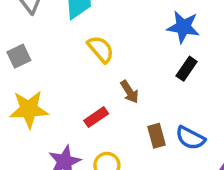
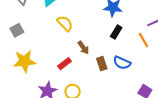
brown rectangle: (156, 136) -> (102, 64), moved
blue semicircle: (190, 138) -> (122, 63), moved

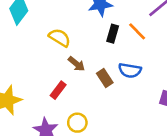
yellow semicircle: (65, 23) -> (60, 38), moved
orange line: (144, 40) -> (137, 31), moved

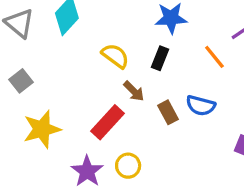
black rectangle: (113, 34) -> (160, 58), moved
red rectangle: (58, 90) -> (107, 122), size x1.5

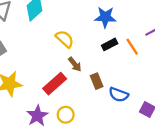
black rectangle: (160, 58) -> (110, 44), moved, turned 35
blue semicircle: (201, 106) -> (119, 95), moved

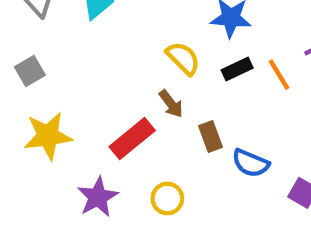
yellow semicircle: (65, 39) -> (183, 58), moved
yellow circle: (66, 115) -> (167, 199), moved

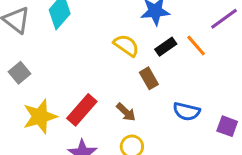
brown arrow: (171, 104) -> (126, 112), moved
brown rectangle: (210, 137) -> (149, 78), moved
red rectangle: (132, 139) -> (82, 110), moved

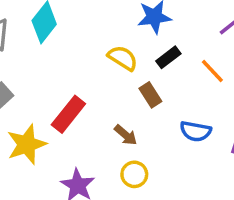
orange line: (196, 45) -> (212, 71), moved
red rectangle: (82, 110) -> (68, 114), moved

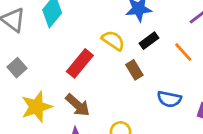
red rectangle: (68, 114) -> (80, 63), moved
brown arrow: (126, 135) -> (78, 105), moved, size x1.4

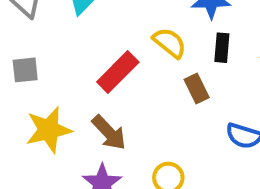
black rectangle: (149, 41) -> (222, 48), turned -54
gray square: (17, 68) -> (25, 70), turned 30

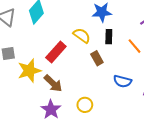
yellow star: (49, 130) -> (29, 71), moved

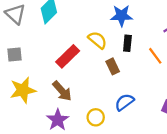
yellow star: (29, 71) -> (23, 90), moved
blue semicircle: (123, 81) -> (124, 102), moved, turned 126

